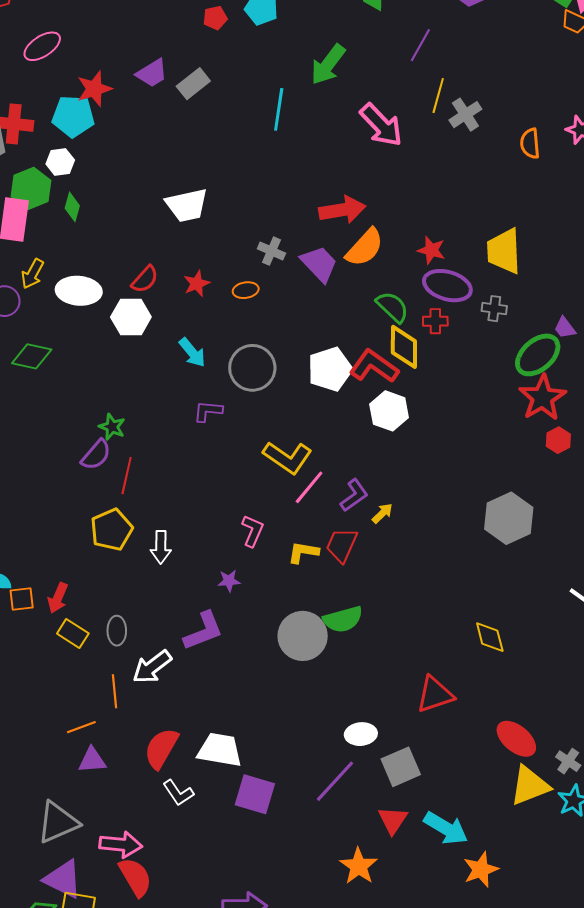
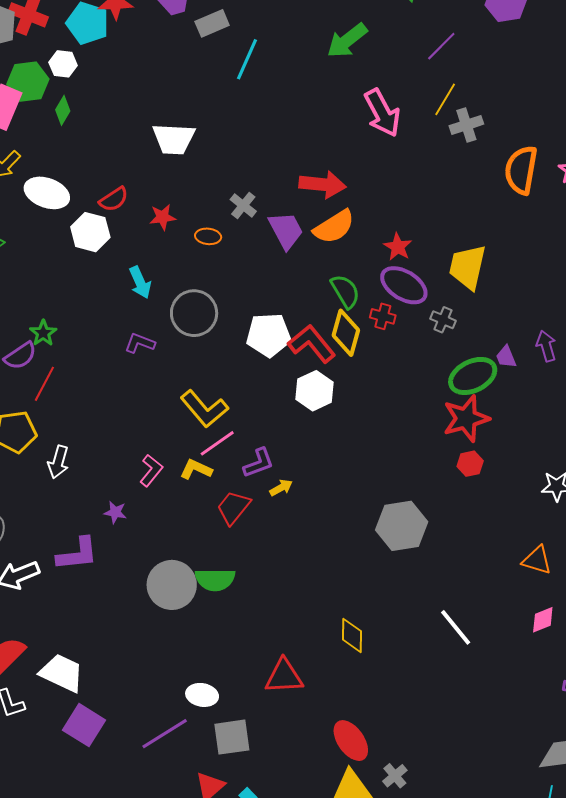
cyan line: (279, 109) -> (247, 59), moved
orange semicircle: (530, 144) -> (521, 170), size x1.6
yellow L-shape: (303, 552) -> (196, 469), moved

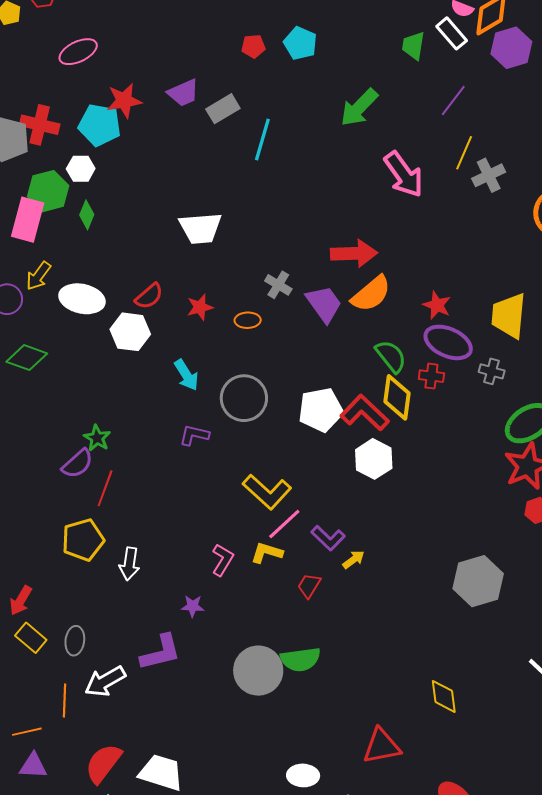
purple L-shape: (259, 463) -> (328, 538), turned 72
red trapezoid: (233, 508) -> (309, 586), size x0.7

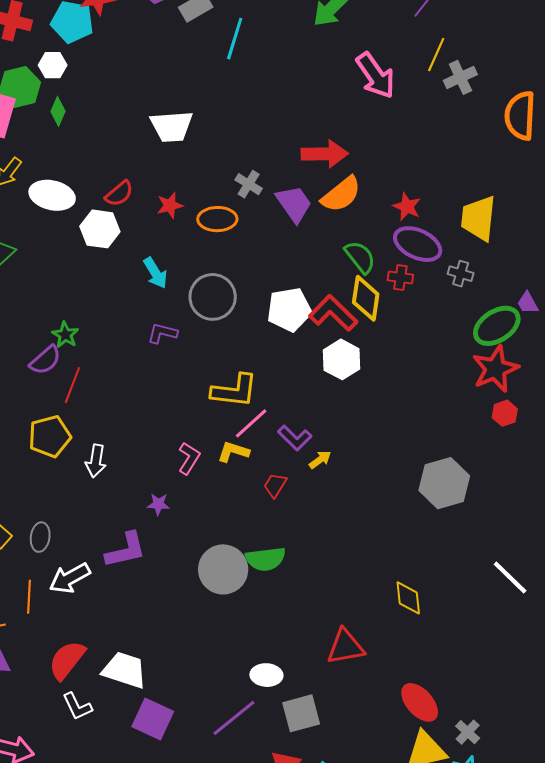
orange ellipse: (248, 320) -> (217, 219), size x1.5
yellow L-shape: (267, 492) -> (234, 391), turned -36

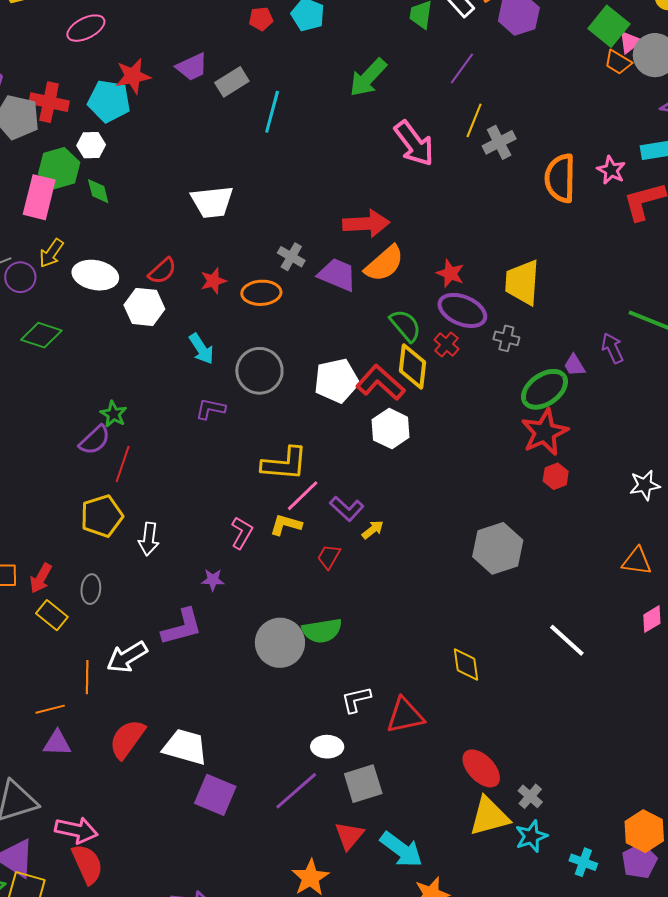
green diamond: (58, 111) -> (98, 191), turned -36
purple trapezoid: (294, 204) -> (337, 275), turned -30
red cross: (400, 277) -> (446, 344), turned 35
gray ellipse: (40, 537) -> (91, 589), moved
white L-shape: (77, 706) -> (356, 700), moved, turned 104

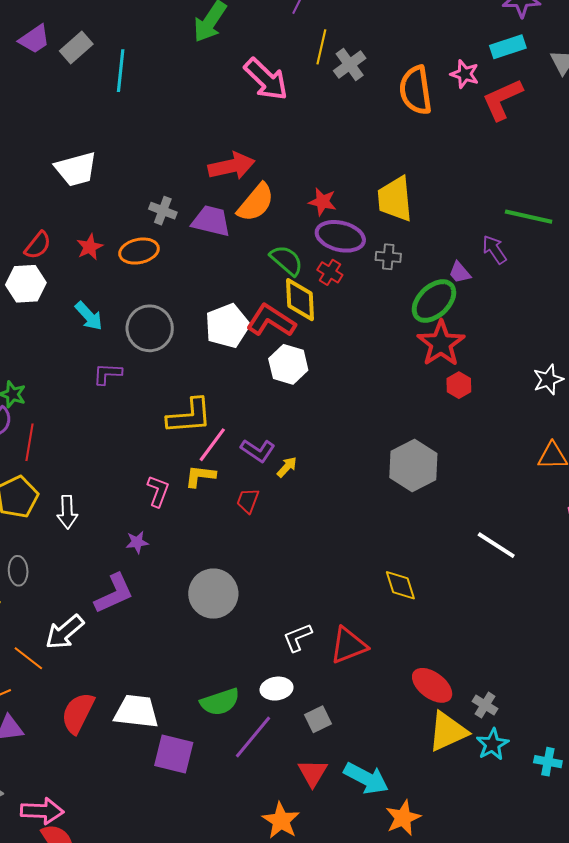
green semicircle: (322, 631) -> (220, 702), moved
orange line: (87, 677) -> (28, 658), turned -44
gray square: (363, 784) -> (318, 719), size x0.7

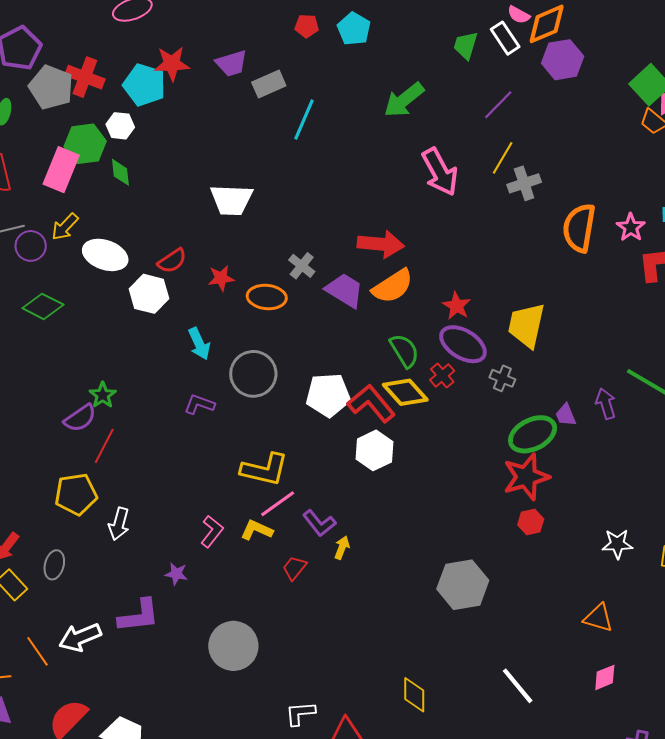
yellow diamond: (300, 300) -> (405, 392), turned -57
yellow arrow: (287, 467) -> (342, 548), turned -40

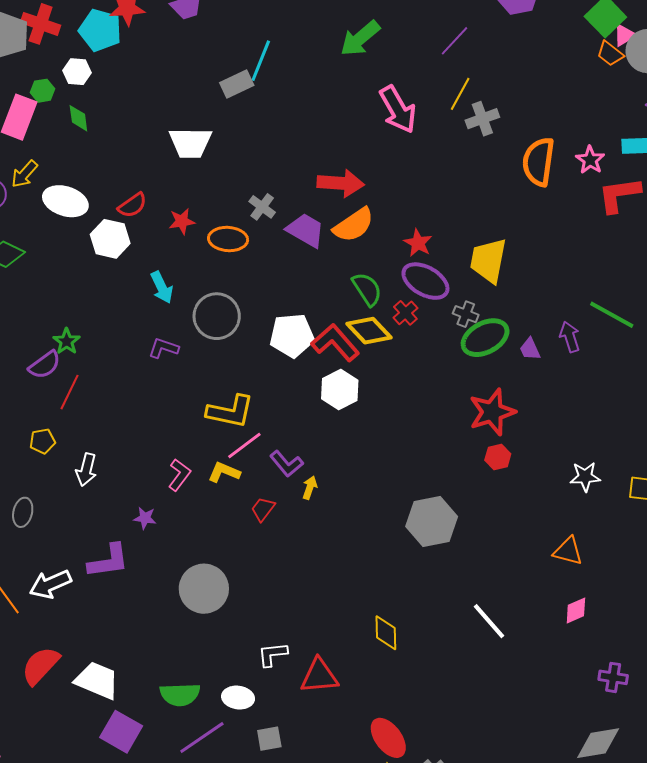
gray rectangle: (269, 84) -> (237, 84), moved
green hexagon: (85, 144) -> (43, 91), size x0.6
green ellipse: (533, 434) -> (485, 338), moved
yellow pentagon: (76, 494) -> (42, 441), size x0.6

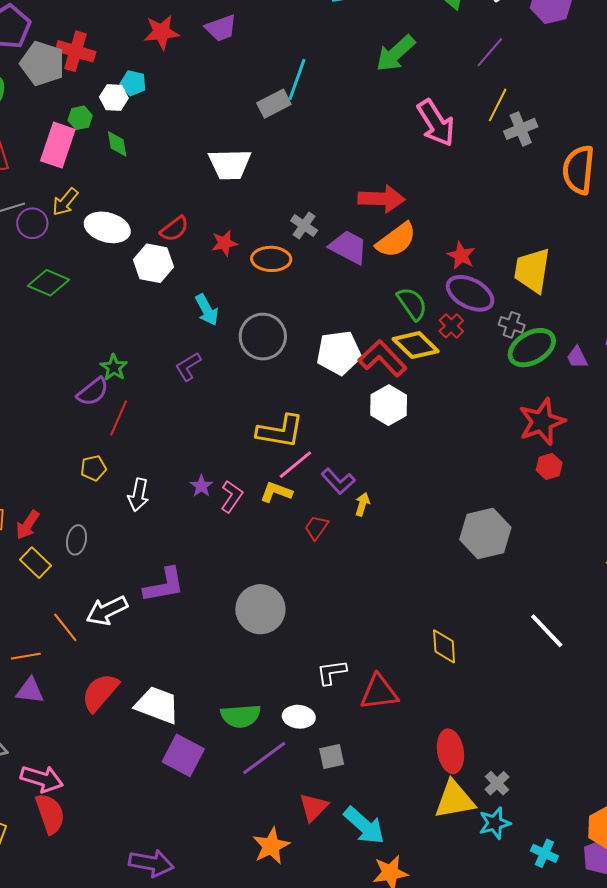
cyan pentagon: (100, 30) -> (133, 83), moved, size x0.6
purple L-shape: (163, 348) -> (188, 366), moved, turned -48
purple star: (145, 518) -> (201, 486), moved, turned 30
red ellipse: (388, 738) -> (450, 751), turned 30

